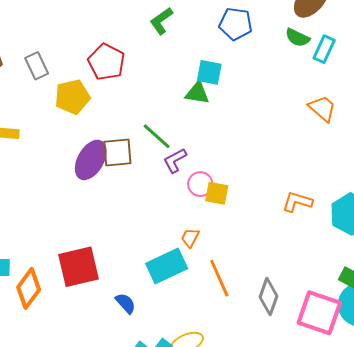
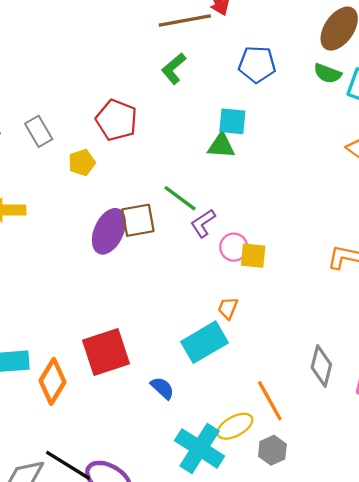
yellow pentagon: (72, 97) -> (82, 163), size x0.7
orange line: (219, 278) -> (270, 401), moved

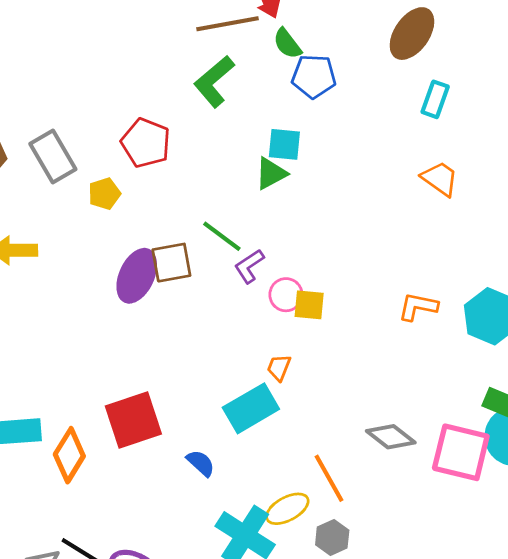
green L-shape: (174, 69) -> (214, 81), size x1.4
green semicircle: (328, 73) -> (287, 44), moved, turned 32
gray rectangle: (39, 131) -> (53, 156), size x1.4
green triangle: (221, 146) -> (271, 173), turned -32
gray diamond: (321, 366) -> (391, 437), turned -66

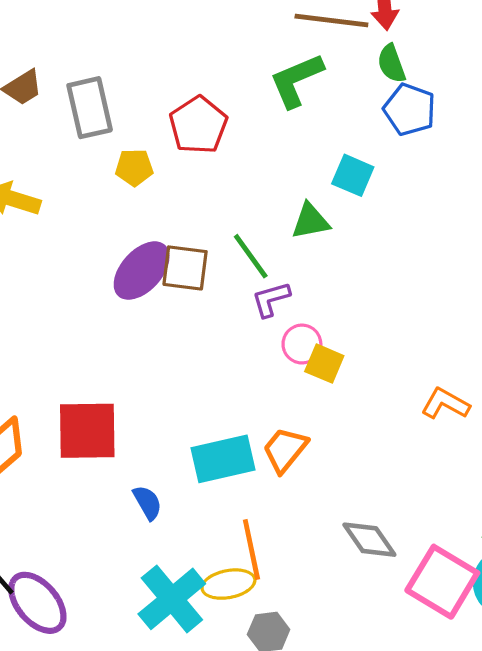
green triangle: (271, 173) -> (310, 221), moved
orange trapezoid: (279, 368) -> (285, 450), moved, size x1.5
orange line: (329, 478) -> (251, 549), moved

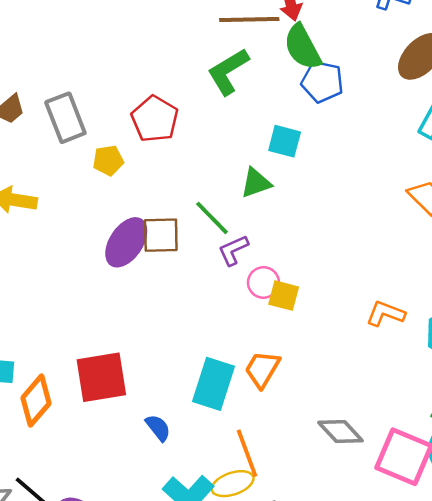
green semicircle: (391, 64) -> (302, 47), size x1.5
cyan rectangle: (223, 459) -> (214, 384), turned -51

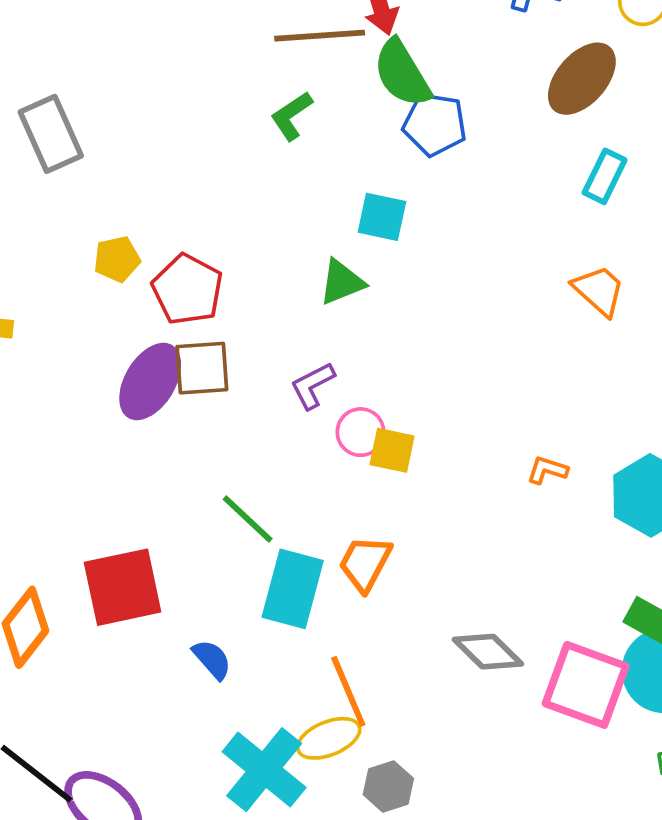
green L-shape: (228, 71) -> (292, 116), size x0.7
gray rectangle: (65, 118) -> (51, 134), moved
red pentagon: (155, 119) -> (187, 289), moved
green line: (212, 218) -> (248, 519), moved
orange L-shape: (385, 314) -> (547, 470), size x0.7

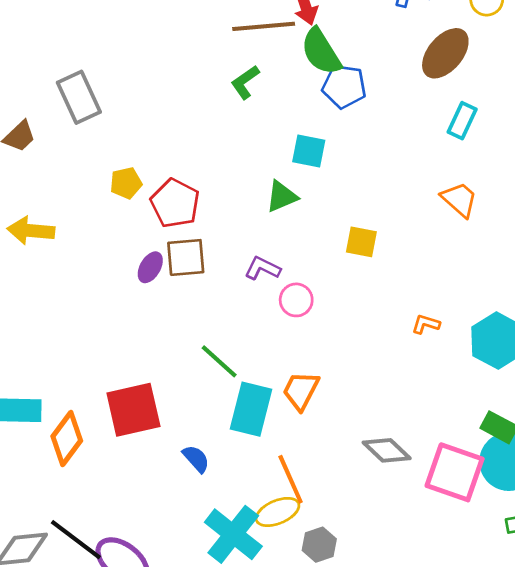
purple ellipse: (150, 381) -> (150, 267), size x0.6
purple L-shape: (313, 385) -> (263, 268), turned 54
yellow square: (392, 450) -> (361, 242), moved

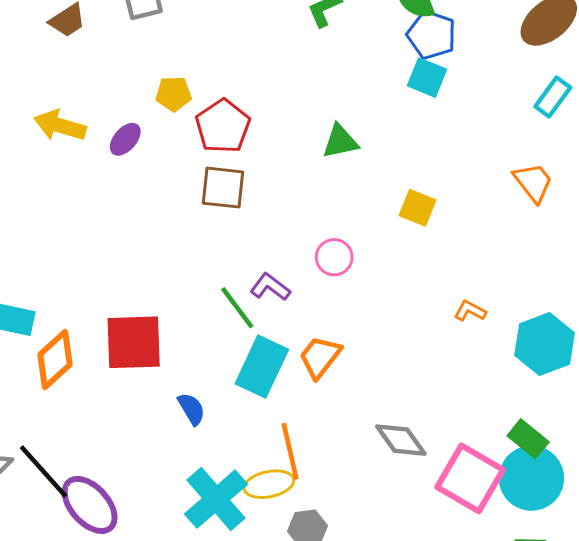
cyan square: (309, 151) -> (427, 78), moved
purple ellipse: (150, 267) -> (125, 139), moved
purple L-shape: (263, 268) -> (270, 287), moved

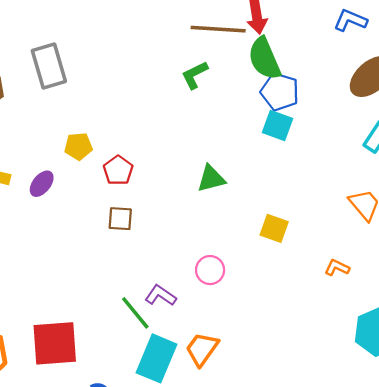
red pentagon: (223, 126) -> (118, 170), size x0.7
brown square: (223, 188) -> (120, 219), size x0.7
orange L-shape: (470, 311) -> (337, 268), moved

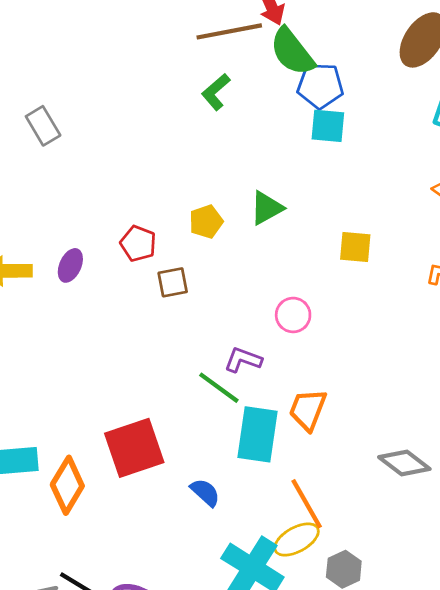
gray rectangle: (49, 66) -> (43, 126), size x0.7
yellow pentagon: (78, 146) -> (206, 222), moved
red pentagon: (118, 170) -> (138, 244), moved

